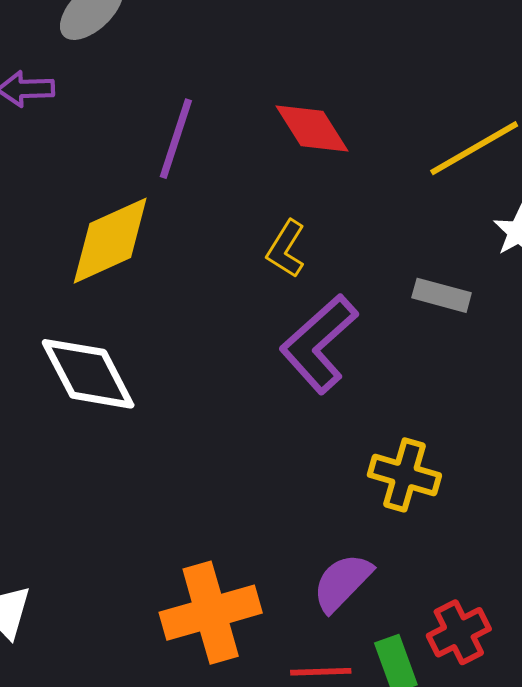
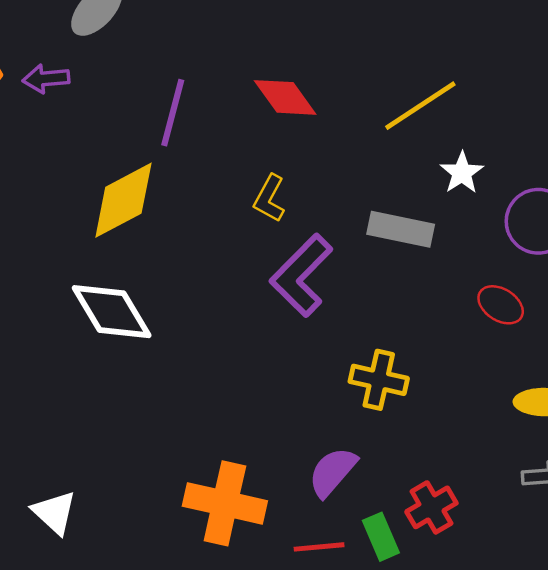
gray rectangle: (442, 295) -> (401, 229), size x1.4
orange cross: (211, 613) -> (225, 503), turned 32

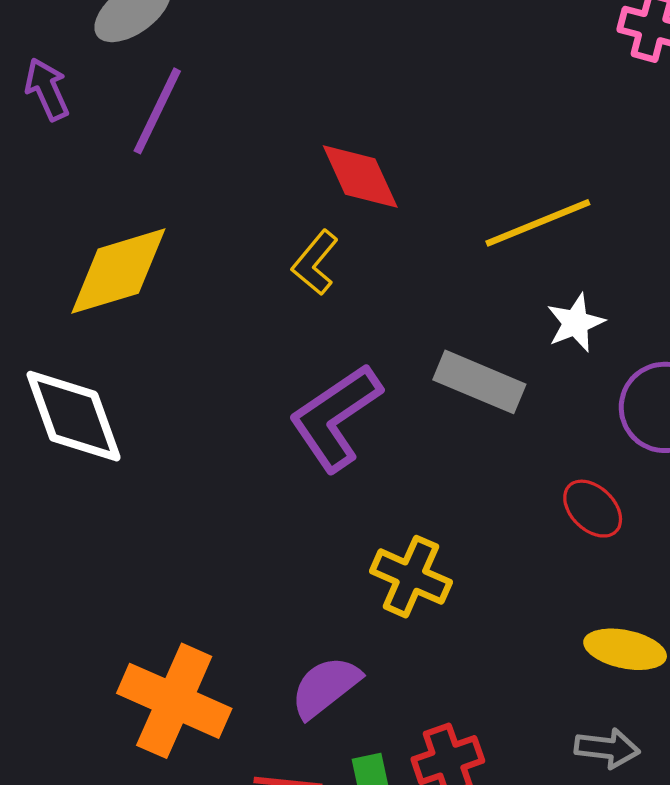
purple arrow: (46, 79) -> (47, 89), turned 60
purple line: (173, 113) -> (157, 111), moved
yellow L-shape: (269, 198) -> (315, 263), moved

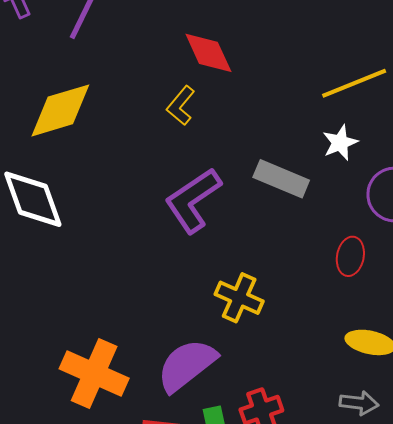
yellow line: (538, 223) -> (354, 83), moved
red ellipse: (593, 509) -> (350, 256), turned 57
purple semicircle: (325, 687) -> (187, 365), size x1.4

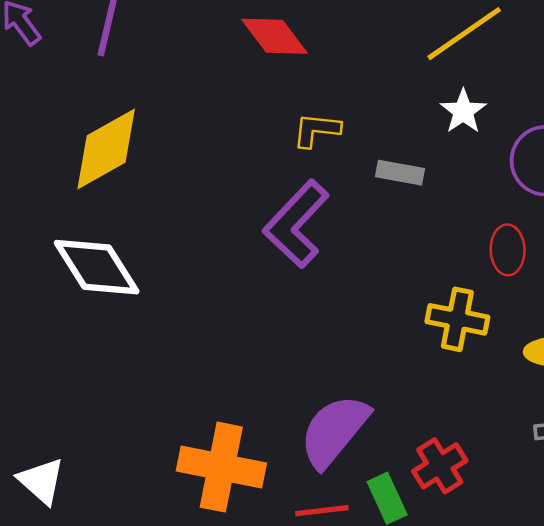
yellow L-shape: (181, 106) -> (316, 130), moved, turned 69
gray rectangle: (281, 179) -> (400, 173), size x0.7
yellow cross: (239, 298) -> (457, 319), moved

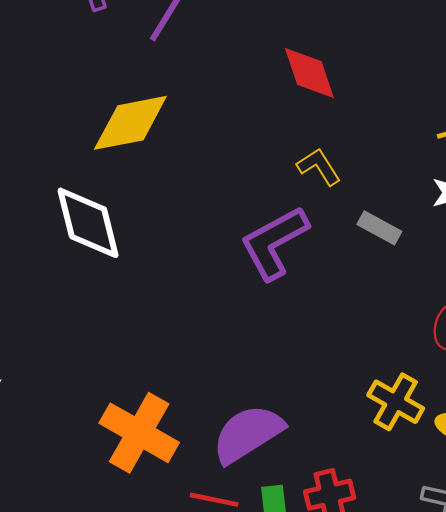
yellow L-shape: (316, 130) -> (319, 167), turned 33
yellow cross: (457, 319) -> (396, 402), moved

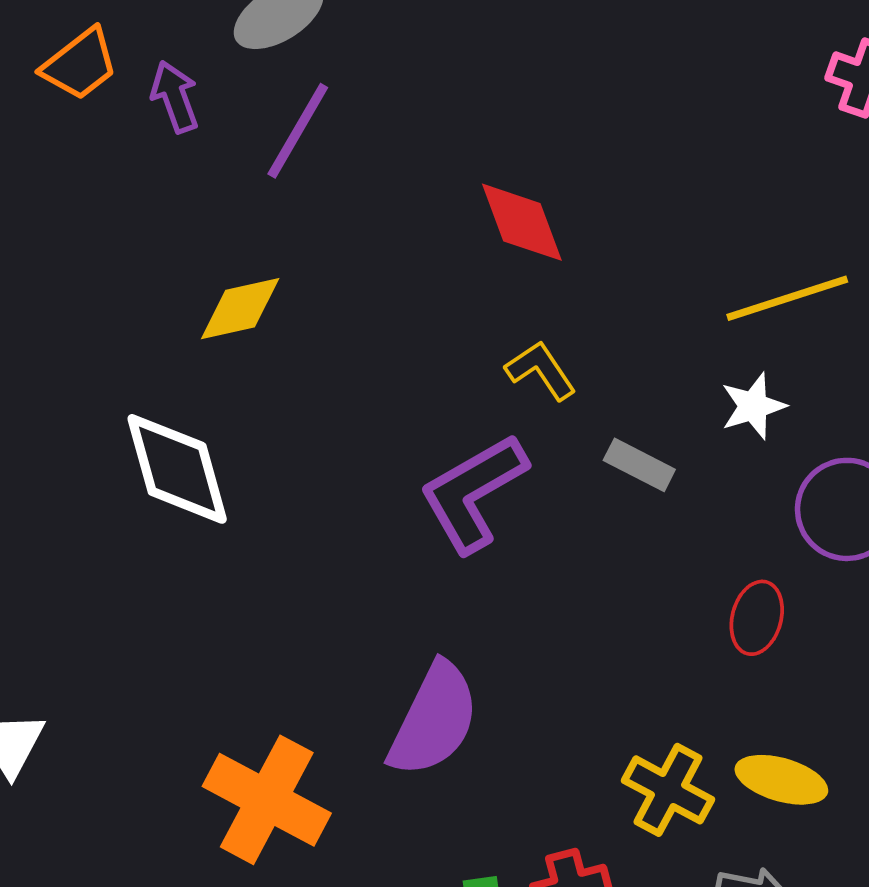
yellow diamond: (130, 123) -> (240, 309), size x0.7
yellow cross: (396, 402) -> (668, 790), moved
purple semicircle: (248, 434) -> (434, 720), moved, turned 150

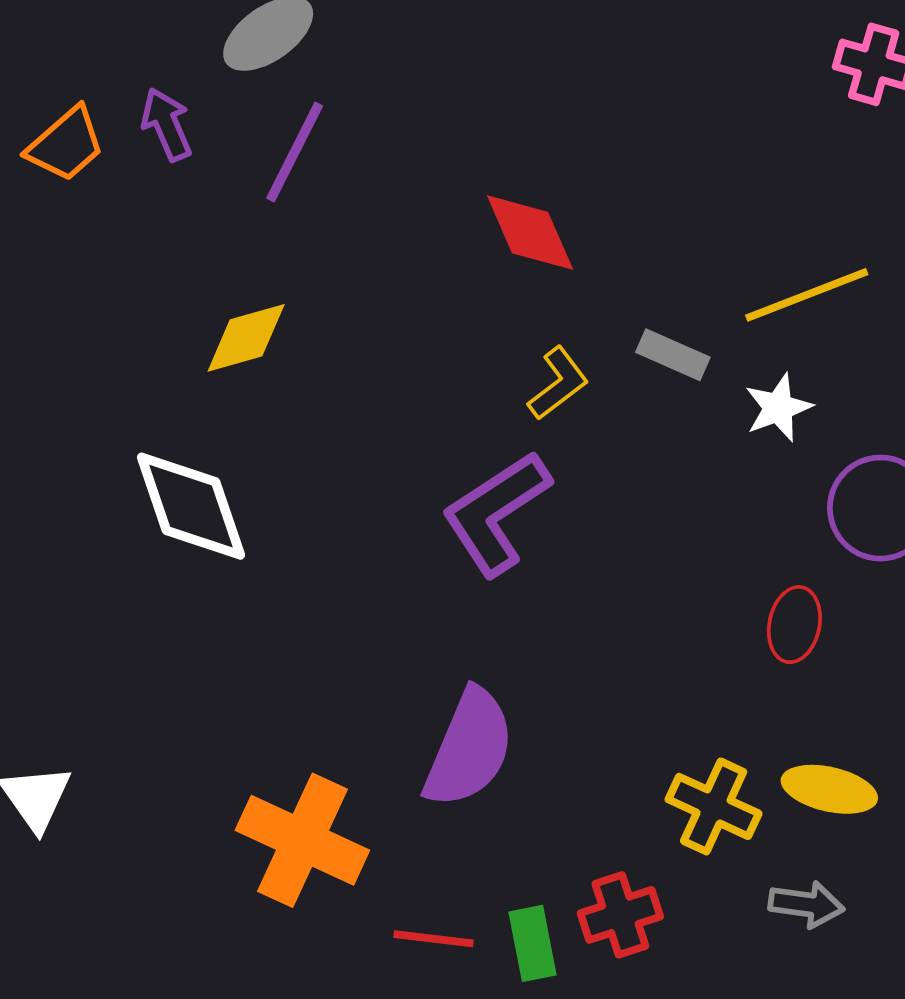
orange trapezoid: (80, 64) -> (66, 144), moved
yellow L-shape: (541, 370) -> (558, 383), turned 90
gray rectangle: (639, 465) -> (673, 355), moved

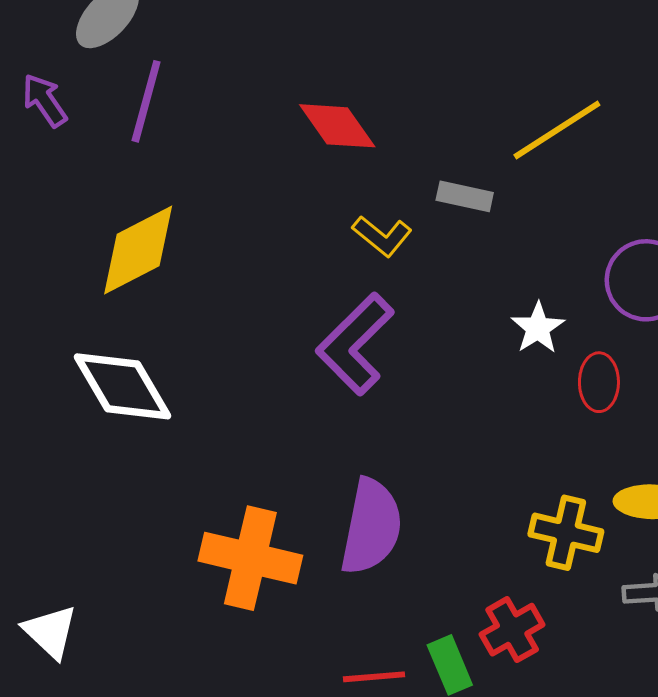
yellow diamond: (246, 338) -> (138, 250), size x1.4
yellow L-shape: (558, 383) -> (382, 236), turned 88
white star: (778, 408) -> (538, 328), moved
orange cross: (302, 840) -> (250, 558), moved

